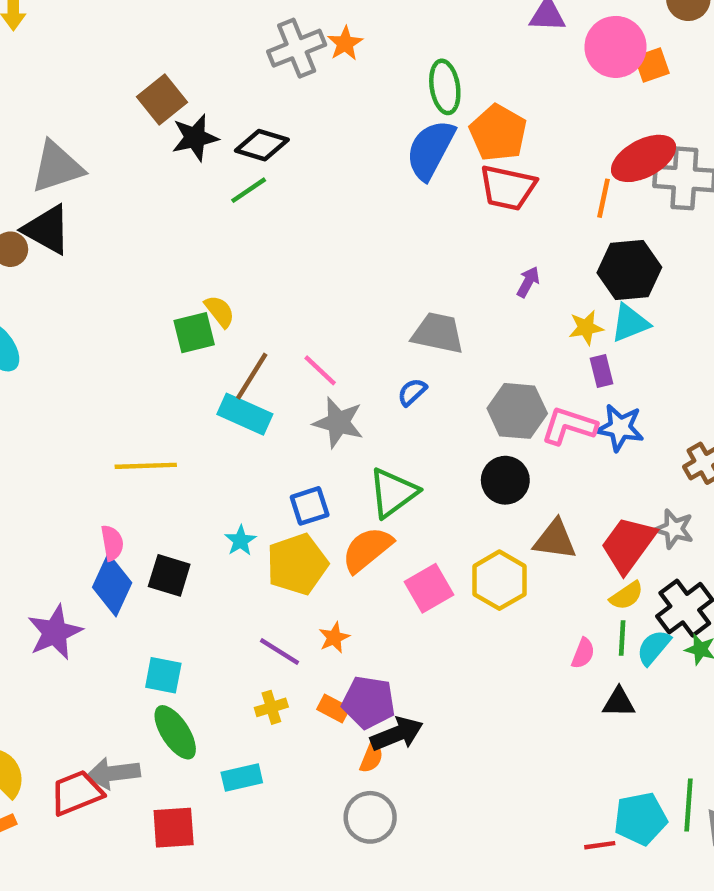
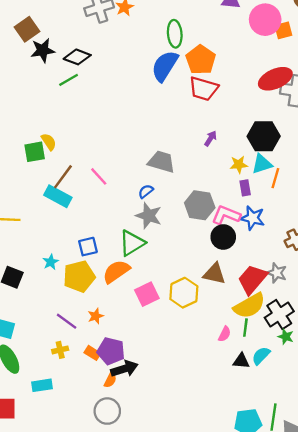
orange line: (603, 198) -> (275, 178), moved
gray star: (338, 423) -> (149, 216), moved
black circle: (505, 480) -> (223, 237), moved
yellow semicircle: (627, 596) -> (249, 306), size x1.8
cyan semicircle: (654, 647) -> (261, 356), moved

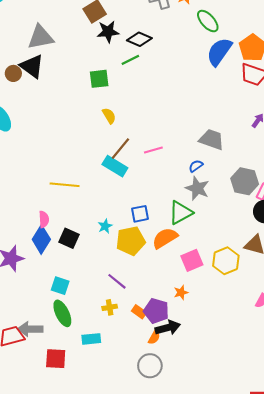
green ellipse: (175, 34) -> (208, 21), moved, turned -40
green square: (35, 152) -> (99, 79), moved
pink line: (99, 176) -> (153, 150), turned -66
orange star: (96, 316) -> (181, 293), moved

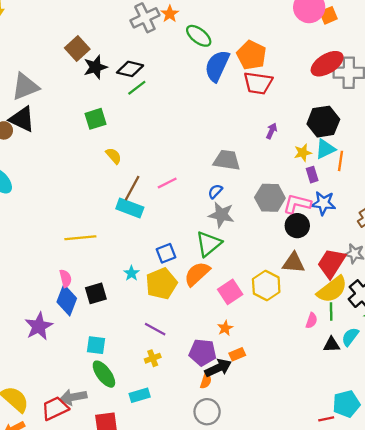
green line: (130, 60) -> (137, 88), moved
black square: (69, 238) -> (96, 293), turned -30
orange rectangle: (139, 312) -> (237, 354), moved, turned -48

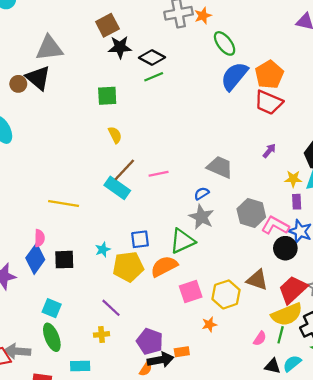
black circle: (297, 226) -> (285, 248), moved
orange star: (225, 328) -> (209, 324), moved

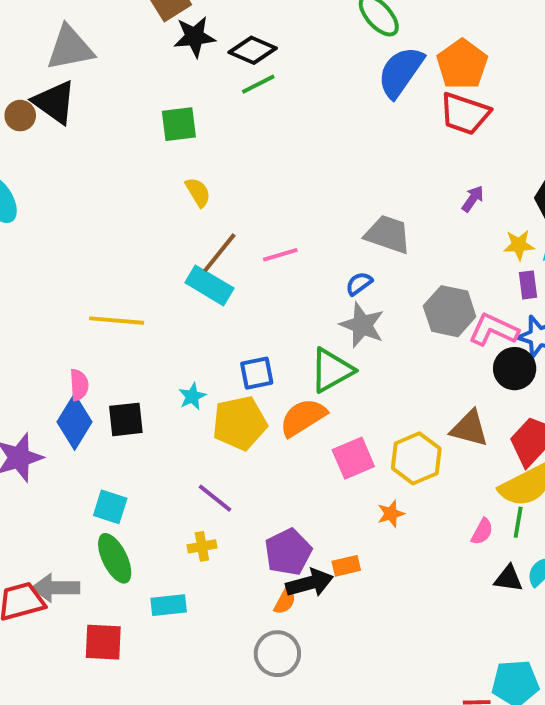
purple pentagon: (150, 341) -> (288, 552), turned 30

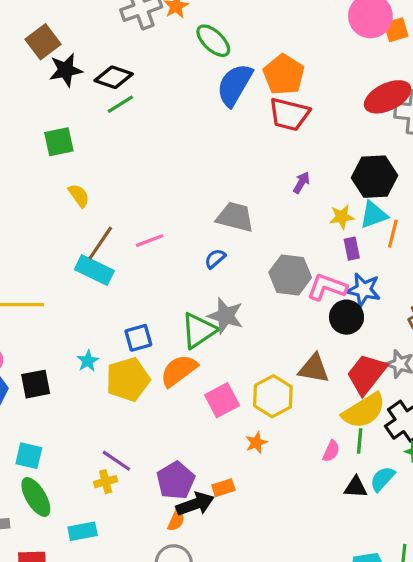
gray star: (362, 325) -> (226, 316), moved
purple line: (215, 498) -> (116, 461), moved

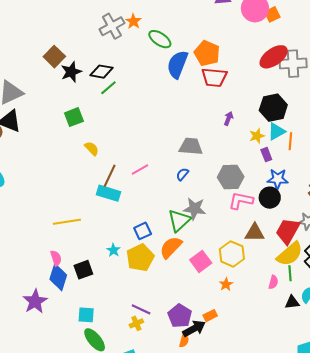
pink L-shape: (327, 287) -> (241, 201), moved

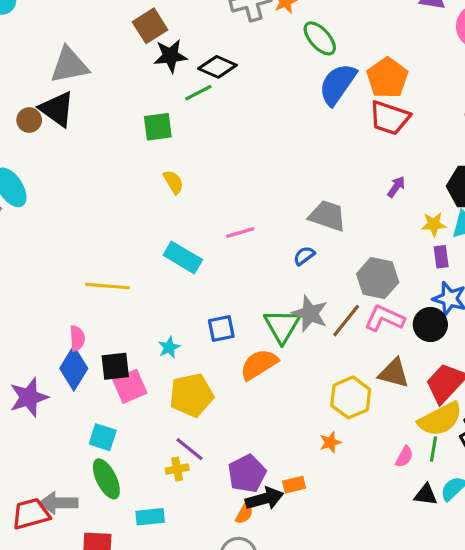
green line: (108, 88) -> (198, 93), moved
brown line: (110, 176) -> (346, 321), moved
green triangle: (179, 220) -> (282, 326), turned -30
yellow pentagon: (140, 258) -> (191, 395), moved
pink square: (201, 261) -> (130, 386), moved

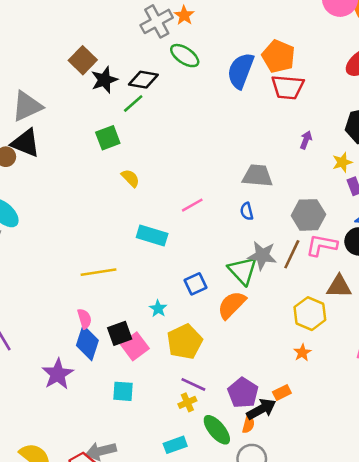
green ellipse: (320, 38) -> (185, 56), moved
blue semicircle: (304, 256) -> (247, 211), turned -54
green ellipse: (106, 479) -> (217, 430), moved

